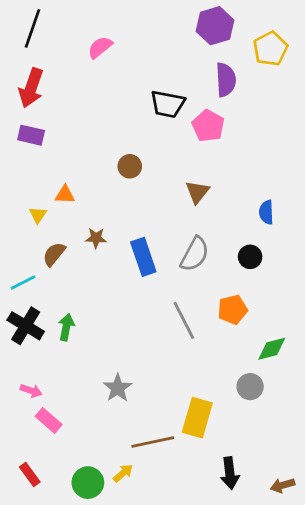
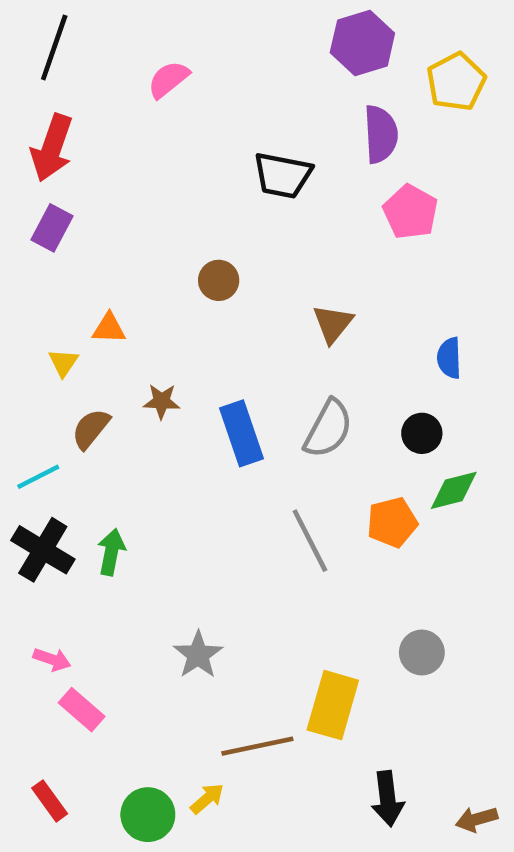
pink pentagon: (208, 126) -> (410, 212), moved
purple rectangle: (31, 135) -> (52, 228), turned -75
green diamond: (272, 349) -> (454, 490), moved

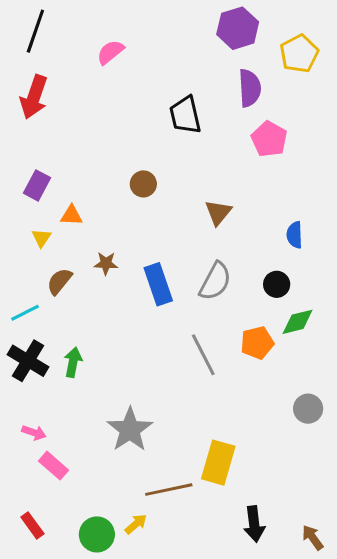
black trapezoid: (283, 175) -> (185, 115), turned 66
purple rectangle: (52, 228) -> (37, 185), moved
gray circle: (422, 653) -> (308, 409), moved
gray star: (198, 655) -> (130, 430), size x1.4
brown arrow: (477, 819) -> (313, 537), turned 70

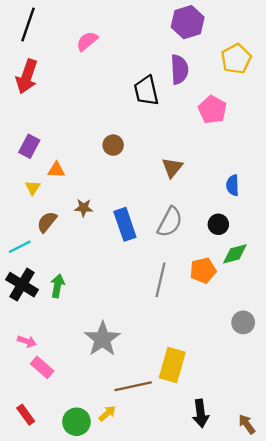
yellow pentagon: (299, 54) -> (236, 59), moved
purple semicircle: (250, 88) -> (179, 69), moved
gray line: (203, 355) -> (160, 280), turned 40

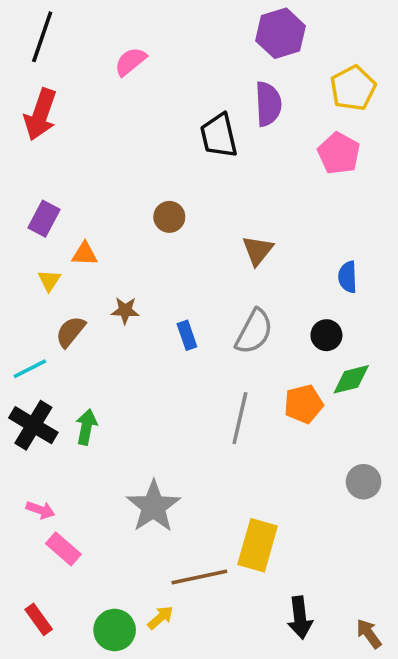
pink pentagon: (212, 110) -> (339, 153), moved
blue rectangle: (125, 224) -> (187, 335), size x0.6

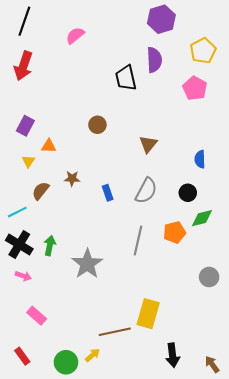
gray star: (153, 506) -> (87, 264), moved
pink arrow: (40, 510) -> (23, 276), moved

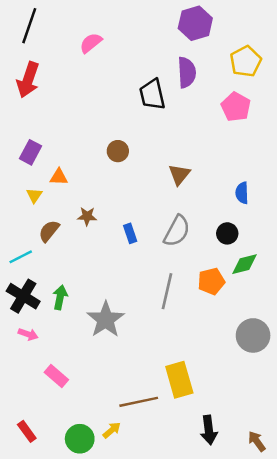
gray circle: (209, 277) -> (253, 335), size x1.4
yellow rectangle: (148, 314) -> (179, 380), turned -32
pink rectangle: (37, 316) -> (56, 376), moved

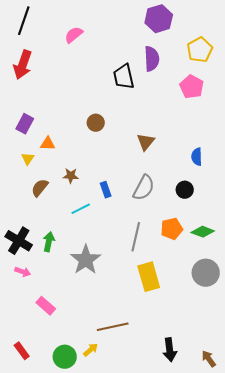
cyan line: (21, 257) -> (81, 209), moved
green diamond: (244, 264) -> (203, 232), moved, turned 35
yellow rectangle: (179, 380) -> (149, 277), moved

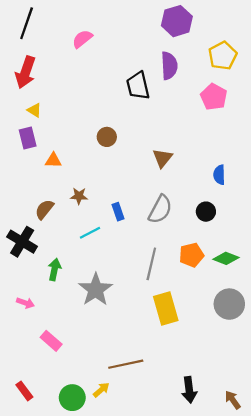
purple rectangle: (25, 124) -> (28, 138), turned -42
yellow triangle: (28, 159) -> (34, 110), moved, turned -32
black cross: (19, 241) -> (22, 242), moved

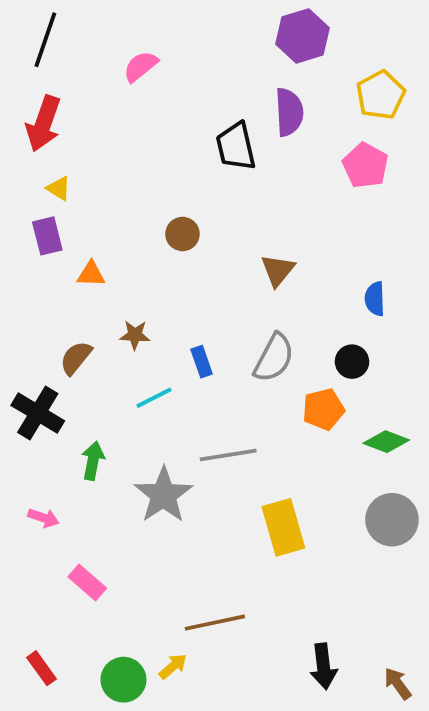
orange pentagon: (191, 255) -> (323, 409), moved
gray line: (151, 264) -> (228, 455), moved, turned 68

